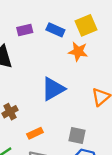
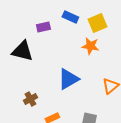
blue rectangle: (55, 30) -> (70, 17), moved

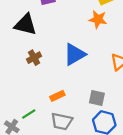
brown cross: (30, 99) -> (34, 58), moved

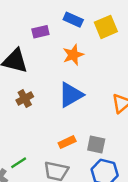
orange star: (98, 19) -> (73, 55), moved, turned -30
orange rectangle: (57, 96) -> (67, 142), moved

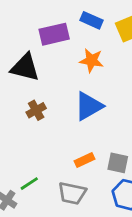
purple rectangle: (40, 32) -> (54, 34), size x1.5
orange star: (73, 55) -> (91, 60), turned 30

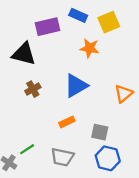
orange star: (91, 60) -> (90, 48), moved
orange rectangle: (85, 160) -> (67, 122), moved

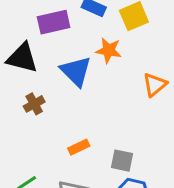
blue triangle: (76, 86) -> (76, 71), moved, turned -45
orange triangle: (124, 94) -> (155, 85), moved

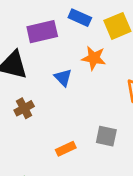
blue triangle: (76, 71) -> (63, 78), size x0.6
gray square: (122, 161) -> (106, 136), moved

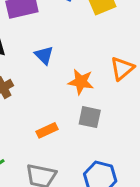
orange star: (94, 58) -> (81, 82), moved

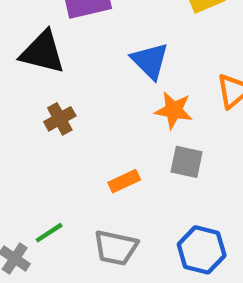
blue triangle: (44, 55) -> (150, 61), moved, size x1.4

